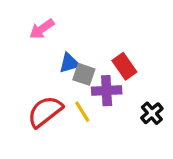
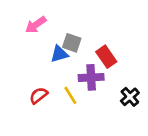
gray square: (84, 74) -> (72, 43), moved
red semicircle: (45, 112) -> (39, 95), size x0.6

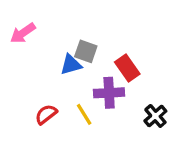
pink arrow: (36, 25) -> (23, 33), moved

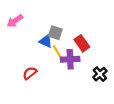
blue triangle: (71, 65) -> (46, 41), turned 40
yellow line: (84, 114) -> (57, 52), moved

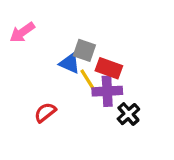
red rectangle: (82, 43) -> (109, 68), moved, turned -35
black cross: (100, 74) -> (128, 114), moved

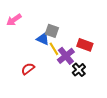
red rectangle: (109, 68) -> (85, 45), moved
purple cross: (107, 91) -> (66, 56), turned -36

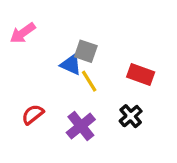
purple cross: (66, 56) -> (81, 126), moved
red semicircle: (28, 69) -> (33, 114), moved

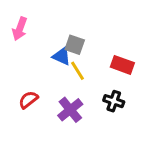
pink arrow: (23, 33) -> (20, 29), turned -35
black cross: (131, 116) -> (114, 101), turned -30

